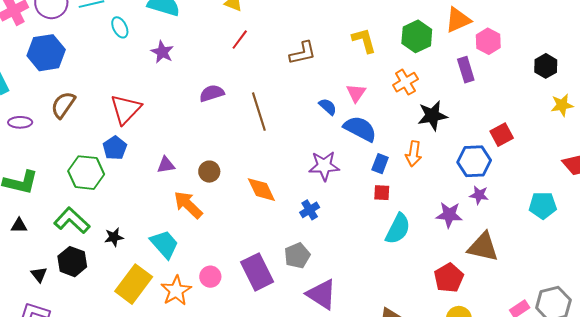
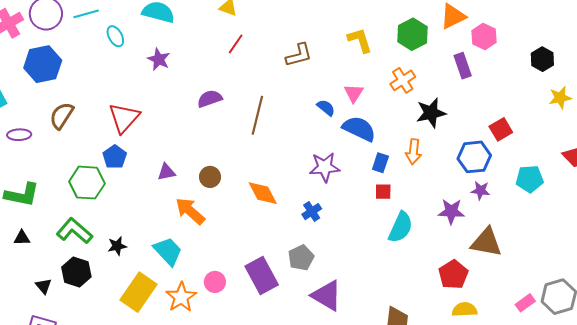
brown line: (259, 112) -> (257, 115), turned 33
cyan pentagon: (543, 205) -> (530, 179), moved

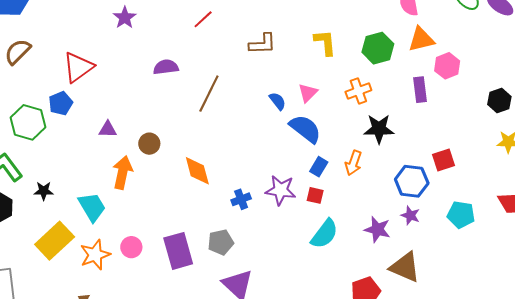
purple star: (325, 167) -> (281, 190), moved
orange arrow: (190, 211) -> (123, 172), turned 48

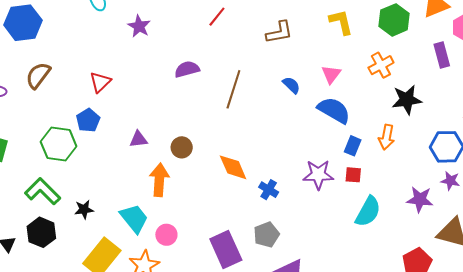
red triangle: (78, 67) -> (100, 82), size x0.7
blue semicircle: (278, 101) -> (291, 85), moved
blue cross: (241, 199) -> (269, 190), moved, turned -30
pink circle: (131, 247) -> (166, 235), moved

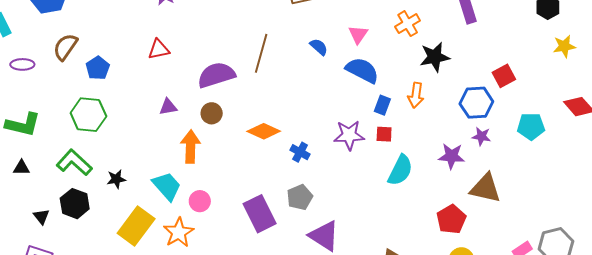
purple semicircle: (187, 69) -> (216, 75), moved, size x1.5
red triangle: (100, 82) -> (159, 49), moved, turned 35
blue pentagon: (88, 120) -> (98, 68), moved
orange diamond: (233, 167) -> (264, 131), turned -40

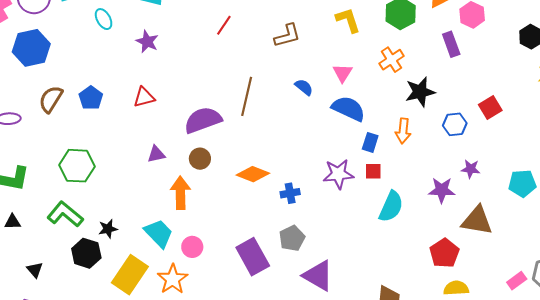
blue pentagon: (98, 68) -> (91, 98), moved
blue hexagon: (476, 103) -> (455, 124), moved, size x0.7
cyan pentagon: (531, 126) -> (522, 183), moved
blue cross: (300, 152) -> (290, 193), turned -36
black hexagon: (75, 204) -> (86, 253), moved

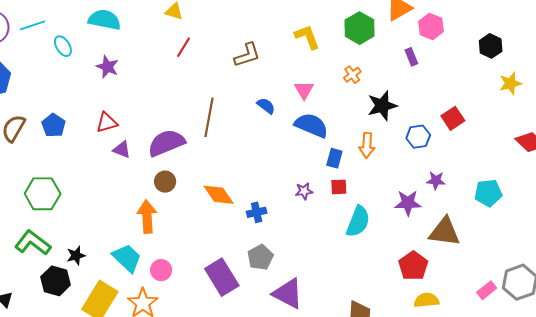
purple rectangle: (451, 44) -> (411, 57), size x0.7
orange cross: (391, 60) -> (352, 75), size x0.7
purple triangle: (156, 154) -> (122, 150), moved, turned 36
orange diamond: (253, 174) -> (219, 195), turned 36
purple star: (338, 174) -> (304, 191), size x0.6

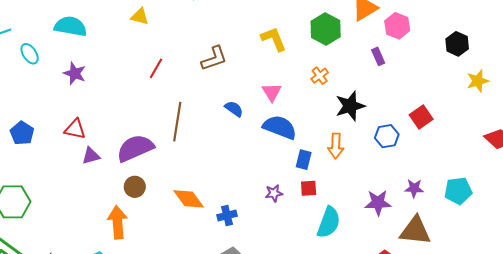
red line: (183, 47) -> (156, 68), moved
red triangle: (107, 123) -> (75, 129), turned 30
purple triangle: (122, 150) -> (91, 156), turned -36
purple star: (436, 180) -> (414, 188), moved

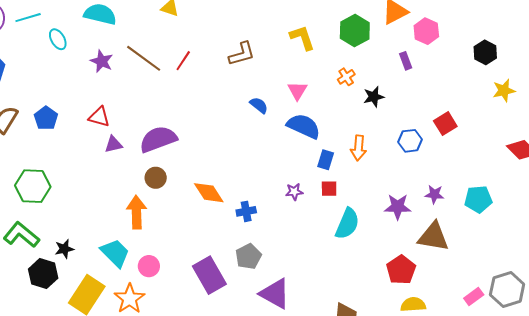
black star: (350, 106) -> (374, 97), moved, size x0.7
brown line: (177, 122) -> (144, 58), moved, turned -66

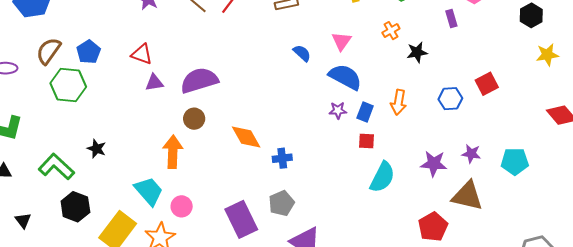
green hexagon: (33, 186) -> (68, 85), moved
purple star: (294, 192) -> (338, 110), moved
black star: (64, 249) -> (97, 149), moved, turned 30

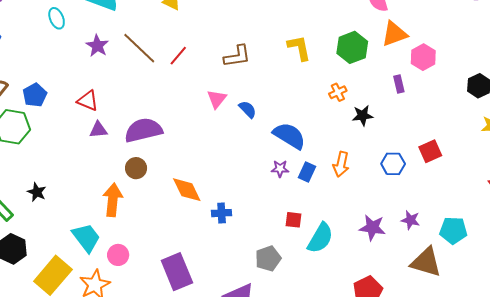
pink triangle: (341, 41) -> (217, 99), moved
red square: (366, 141) -> (293, 220), moved
brown triangle: (467, 196) -> (426, 262), moved
gray pentagon: (282, 203) -> (268, 259), moved

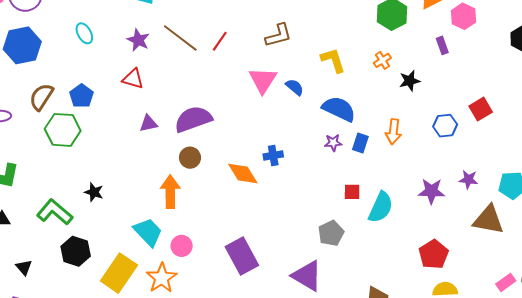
cyan ellipse: (57, 18) -> (84, 33), moved
yellow L-shape: (299, 48) -> (333, 60), moved
pink triangle: (217, 99) -> (263, 80), size x1.4
red triangle: (88, 101) -> (133, 79), moved
blue cross: (222, 213) -> (273, 155), moved

